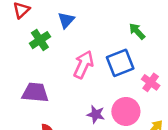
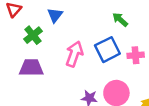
pink cross: (151, 82) -> (136, 55), moved, turned -35
purple trapezoid: (35, 93) -> (31, 68), moved

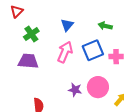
blue triangle: (55, 15) -> (67, 25), moved
green arrow: (120, 20) -> (105, 26), turned -32

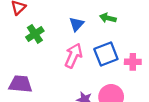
green arrow: (105, 26) -> (108, 18), moved
purple trapezoid: (28, 61) -> (20, 84), moved

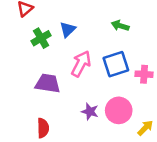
blue triangle: (77, 24) -> (68, 29), moved
purple trapezoid: (20, 84) -> (48, 83), moved

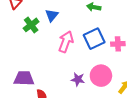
purple trapezoid: (48, 83) -> (24, 78), moved

